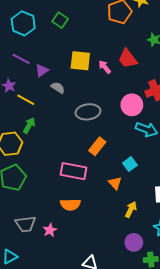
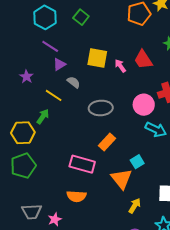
purple line: (21, 59) -> (50, 46), moved
yellow line: (26, 100) -> (54, 95), moved
orange triangle: (115, 183) -> (121, 179), size x1.6

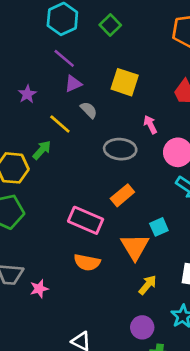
pink arrow: (120, 66) -> (150, 125), moved
orange semicircle: (76, 196) -> (87, 262), moved

